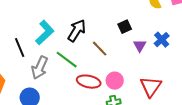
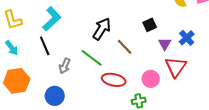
cyan L-shape: (45, 33) -> (52, 19), moved
gray arrow: (40, 68) -> (65, 66), size x0.7
pink circle: (115, 81) -> (151, 79), moved
red triangle: (151, 87) -> (176, 67), moved

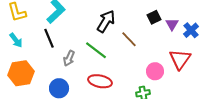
purple triangle: (165, 44) -> (172, 24), moved
red ellipse: (114, 80) -> (100, 81), moved

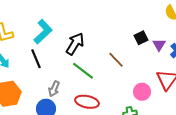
black arrow: (106, 21) -> (75, 44), moved
gray arrow: (69, 58) -> (54, 89), moved

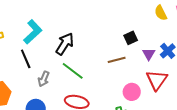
purple triangle: (159, 45) -> (149, 54), moved
brown line: (116, 60) -> (117, 60), moved, turned -60
gray arrow: (54, 89) -> (44, 79), moved

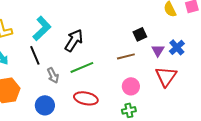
green line: (73, 71) -> (82, 67), turned -60
gray arrow: (44, 79) -> (53, 75), turned -49
pink circle: (132, 92) -> (131, 86), moved

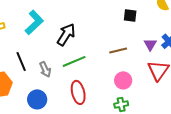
black square: (140, 34) -> (130, 15), moved, turned 32
black line: (35, 55) -> (21, 61), moved
red ellipse: (86, 98) -> (78, 92), turned 65

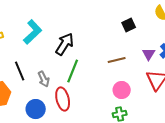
black square: (130, 15) -> (129, 25), turned -32
green line: (74, 61) -> (73, 71), turned -45
red ellipse: (78, 92) -> (63, 99), moved

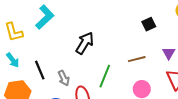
cyan L-shape: (33, 32) -> (45, 17), moved
green line: (73, 71) -> (105, 76), moved

